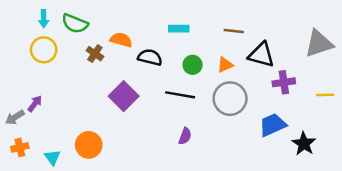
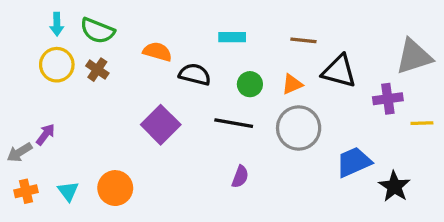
brown cross: (95, 54) -> (97, 70), moved
purple cross: (284, 82) -> (388, 99), moved
cyan triangle: (52, 157) -> (68, 191), moved

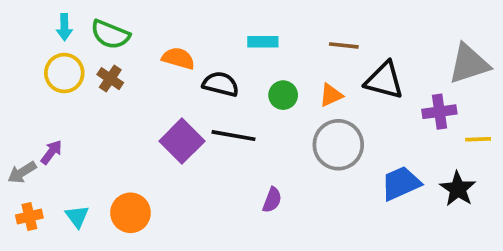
black line: (234, 123) -> (233, 136), moved
black star: (394, 186) -> (458, 189), moved

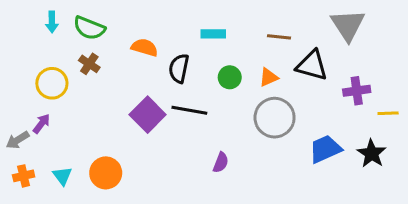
gray triangle: (469, 64) -> (348, 25), moved, turned -45
yellow circle: (64, 73) -> (52, 83), moved
black semicircle: (221, 84) -> (179, 68), turned -92

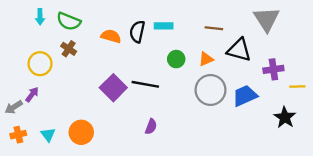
black semicircle: (179, 68) -> (137, 32), moved
blue trapezoid: (325, 149) -> (245, 96), moved
purple semicircle: (221, 162) -> (151, 127), moved

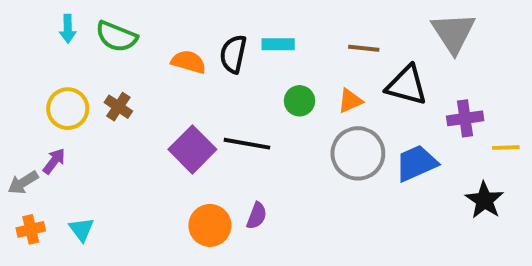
brown cross: (69, 49) -> (118, 107), moved
orange circle: (81, 132) -> (210, 225), moved

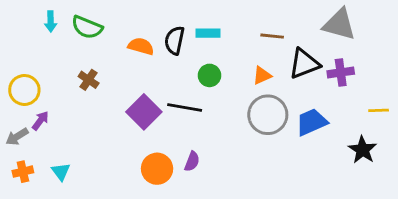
gray triangle: (453, 33) -> (339, 24), turned -42
black triangle: (407, 85) -> (304, 64), turned -36
green circle: (299, 101) -> (209, 75), moved
yellow circle: (68, 109) -> (24, 90), moved
purple cross: (465, 118) -> (341, 72), moved

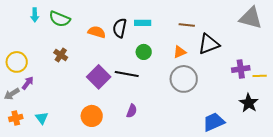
gray triangle: (339, 24) -> (251, 18), moved
purple cross: (341, 72) -> (241, 69), moved
blue trapezoid: (312, 122) -> (214, 122), moved
orange circle: (157, 169) -> (92, 116), moved

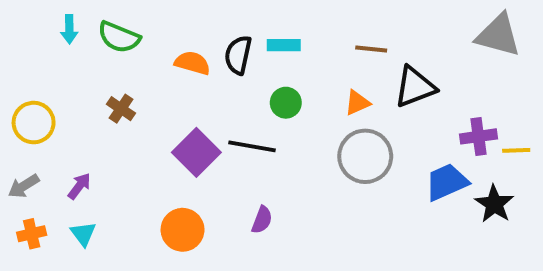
purple arrow: (28, 83) -> (79, 186), moved
blue trapezoid: (214, 122) -> (447, 182), moved

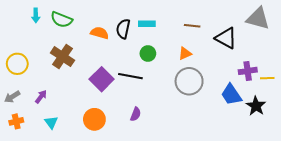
black triangle: (415, 87) -> (226, 38), moved, turned 50
brown cross: (121, 109) -> (63, 57), size x1.6
blue trapezoid: (447, 182) -> (231, 95), turned -100
cyan triangle: (83, 234) -> (51, 122), moved

